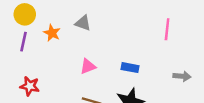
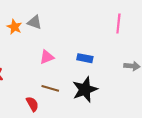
gray triangle: (83, 23) -> (35, 22), moved

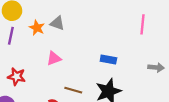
pink triangle: (47, 57) -> (54, 58), moved

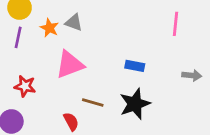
pink triangle: (54, 58) -> (70, 65), size x1.6

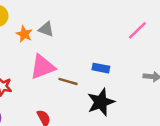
pink line: (176, 24) -> (137, 30), turned 40
brown line: (93, 102) -> (68, 81), moved

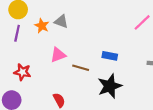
pink triangle: (42, 67) -> (58, 55), size x0.7

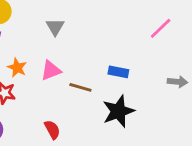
gray triangle: (61, 21) -> (55, 27), turned 40
orange star: (42, 26) -> (17, 68), moved

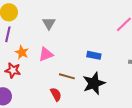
brown line: (80, 87) -> (67, 76), moved
red semicircle: (52, 130) -> (56, 94), moved

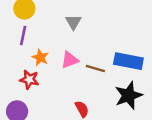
blue rectangle: (94, 55) -> (128, 61), size x1.6
brown line: (67, 76) -> (95, 68), moved

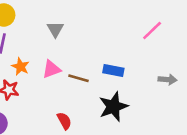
blue rectangle: (128, 61) -> (113, 70), size x0.7

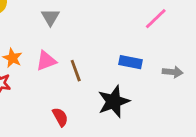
blue rectangle: (113, 70) -> (130, 62), moved
brown line: (78, 78) -> (76, 71), turned 54

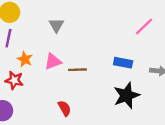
brown line: (76, 71) -> (77, 70), turned -72
black star: (114, 102) -> (127, 95), moved

